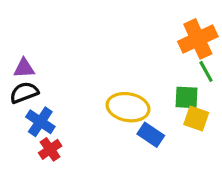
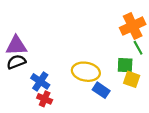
purple triangle: (24, 68) -> (16, 46), size x1.5
blue cross: (40, 122) -> (40, 81), moved
red cross: (50, 149) -> (45, 99), moved, turned -32

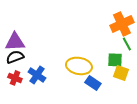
red cross: (45, 99) -> (15, 78), moved

